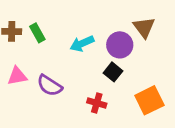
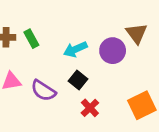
black square: (113, 72) -> (78, 80), moved
red cross: (97, 103) -> (90, 108), turned 30

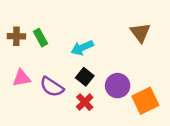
purple circle: (113, 51) -> (118, 86), moved
red cross: (90, 108) -> (85, 102), moved

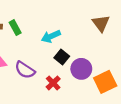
black square: (85, 77) -> (62, 57), moved

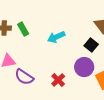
black square: (62, 57) -> (91, 45), moved
purple semicircle: (25, 70) -> (24, 77), moved

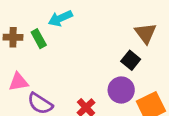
cyan arrow: (56, 37) -> (60, 18), moved

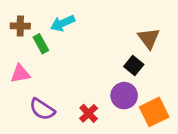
brown cross: (13, 37) -> (20, 26), moved
pink triangle: (18, 82) -> (20, 74), moved

